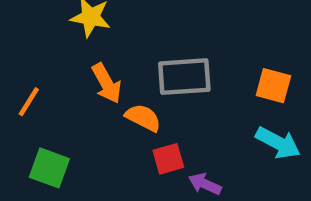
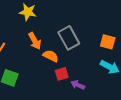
gray rectangle: (184, 77) -> (69, 38), turned 65

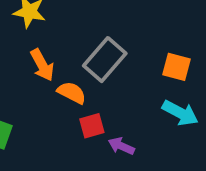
gray rectangle: (69, 38) -> (105, 60), turned 70

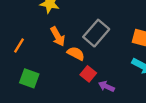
red square: (92, 126) -> (88, 74), turned -35

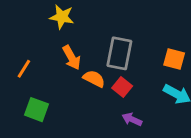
gray rectangle: (96, 33) -> (119, 53), turned -30
red square: (88, 74) -> (122, 87), moved

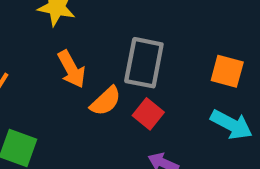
orange semicircle: (94, 79) -> (106, 101), turned 110

